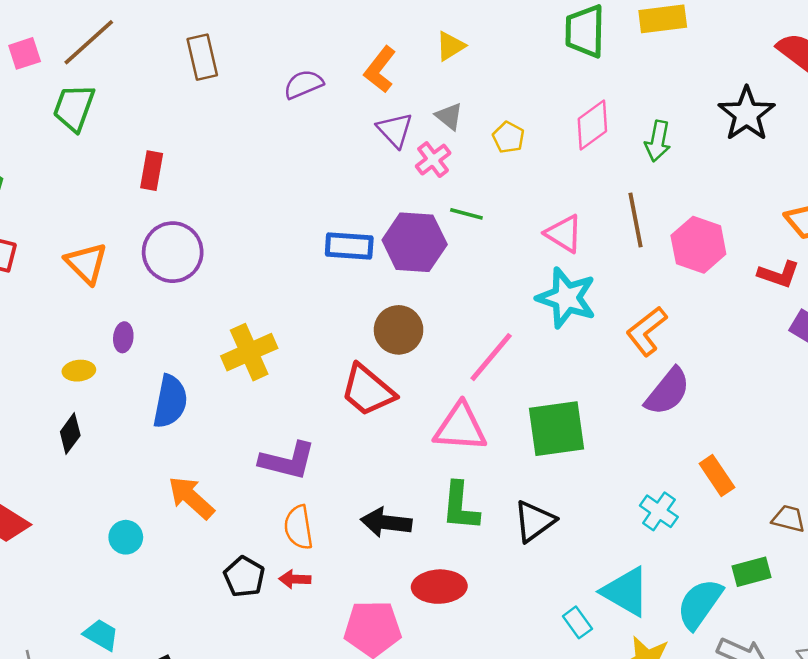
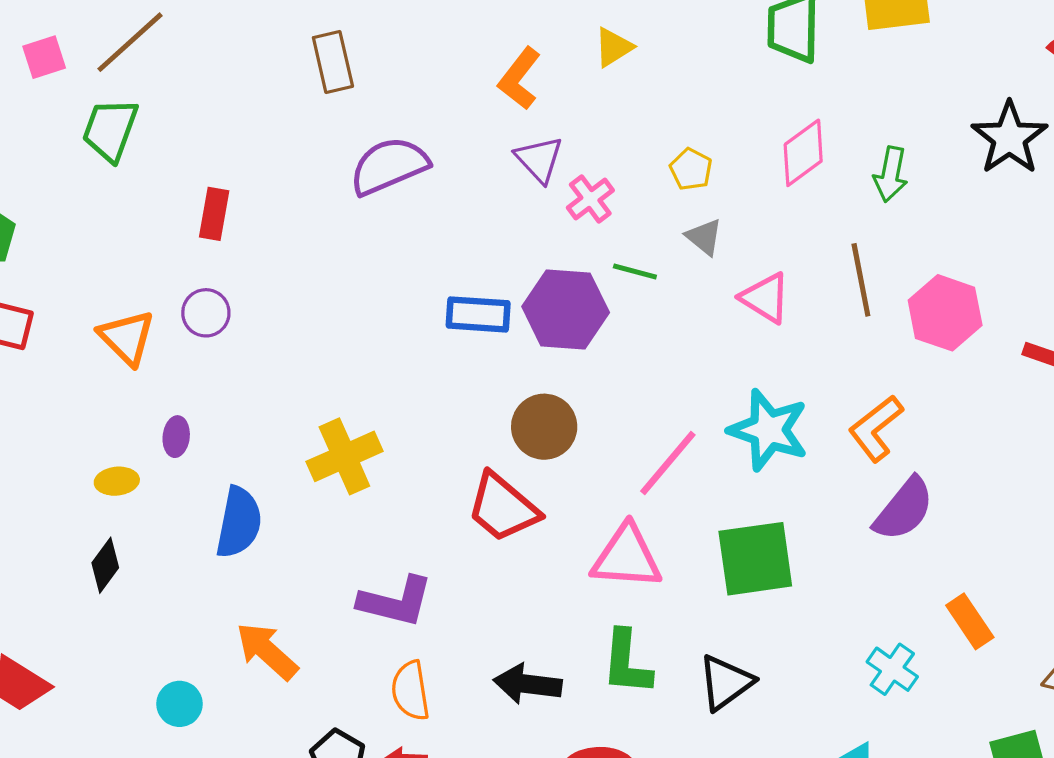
brown rectangle: (202, 57) -> (333, 62), moved
purple semicircle: (303, 84) -> (389, 166), moved, size x1.5
gray triangle: (449, 116) -> (704, 237), moved
purple circle: (173, 252) -> (206, 313), moved, size x0.6
cyan star: (566, 298) -> (769, 430), moved

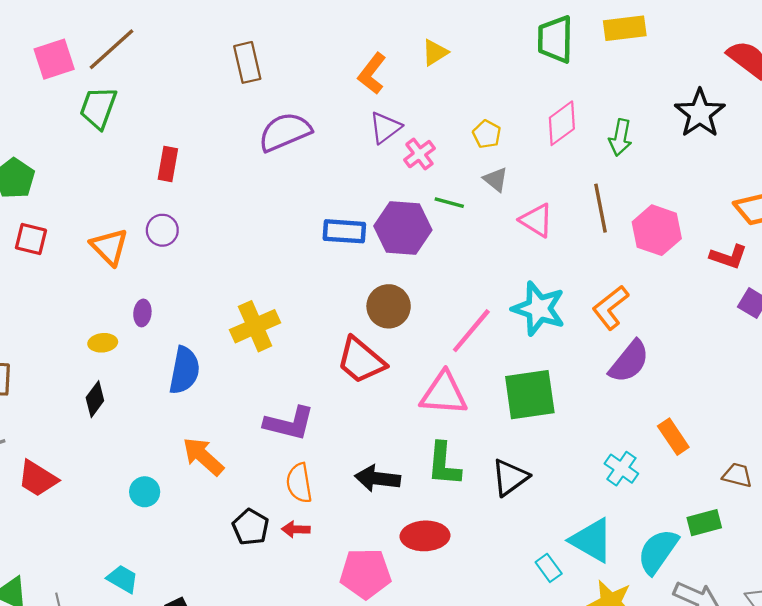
pink square: (44, 57) -> (54, 59), size x1.4
purple triangle: (539, 159) -> (385, 128), turned 36

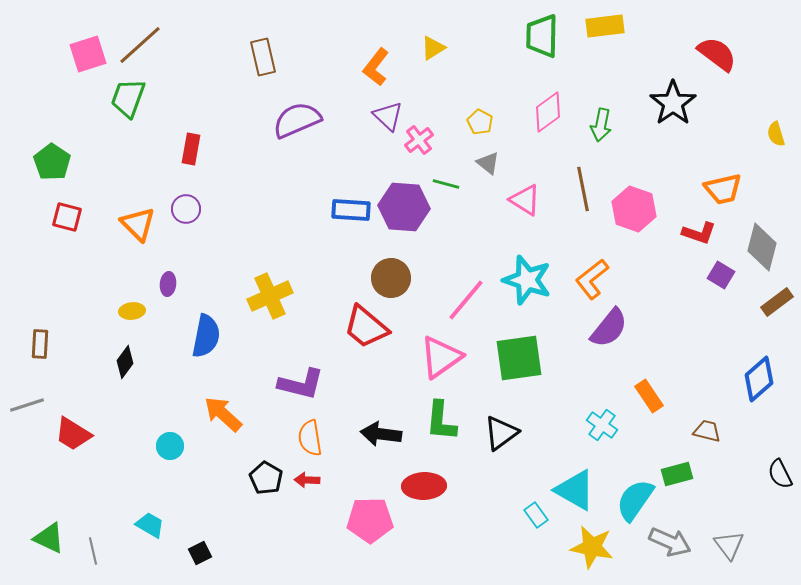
purple triangle: (385, 128) -> (388, 116), turned -40
pink triangle: (444, 394) -> (441, 357), turned -39

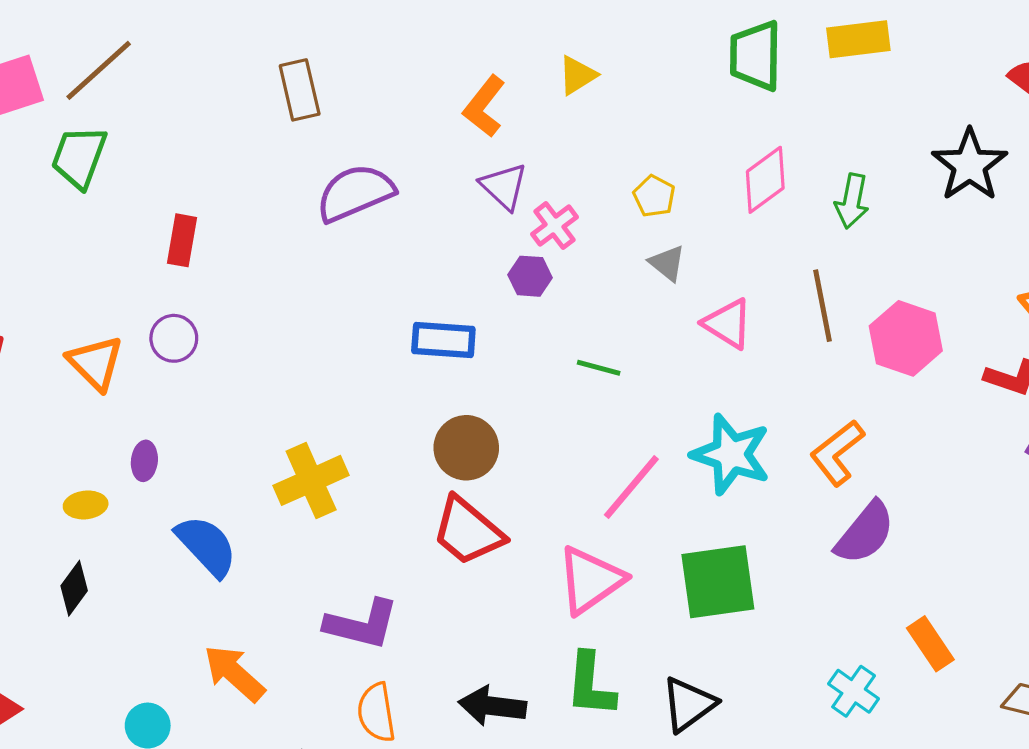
green line: (446, 184) -> (599, 368), moved
purple hexagon: (404, 207) -> (530, 276), moved, size x0.5
brown circle: (391, 278) -> (466, 448), moved
blue semicircle: (206, 336) -> (206, 546), turned -54

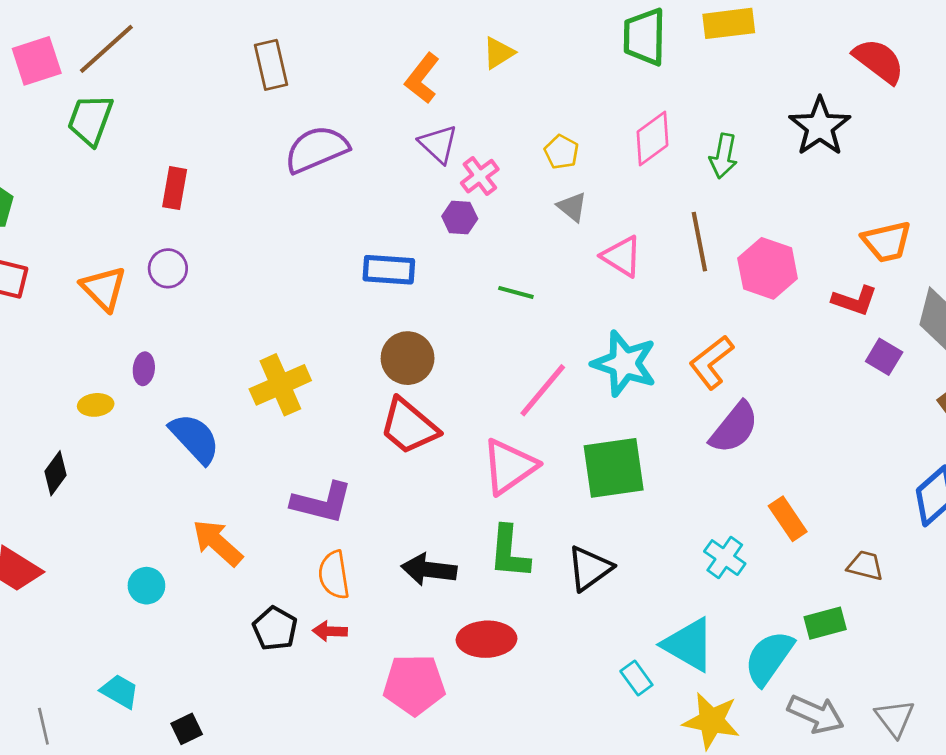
black diamond: (74, 588) -> (55, 473), moved

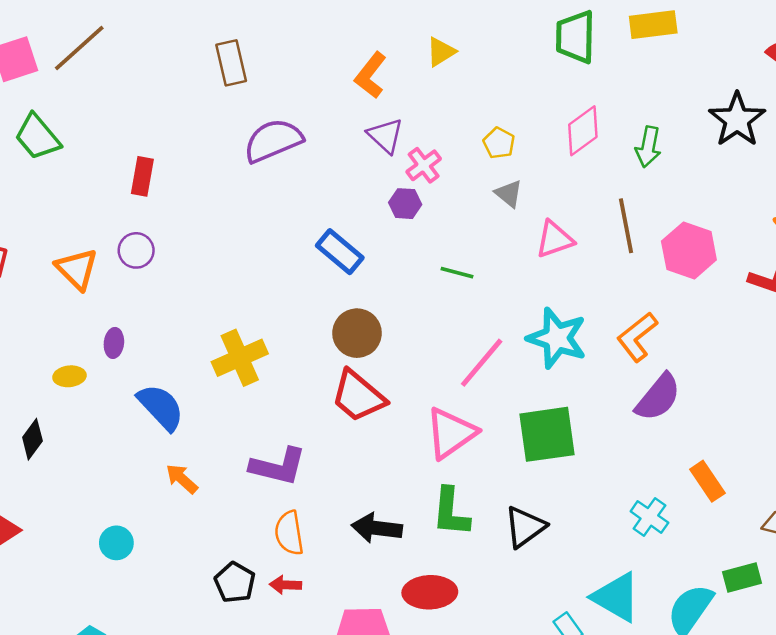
green trapezoid: (90, 120) -> (37, 137), moved, turned -60
pink triangle: (622, 256) -> (554, 239), turned -51
blue rectangle: (389, 270) -> (340, 252), turned 36
orange arrow: (217, 543) -> (182, 479), moved, size x0.7

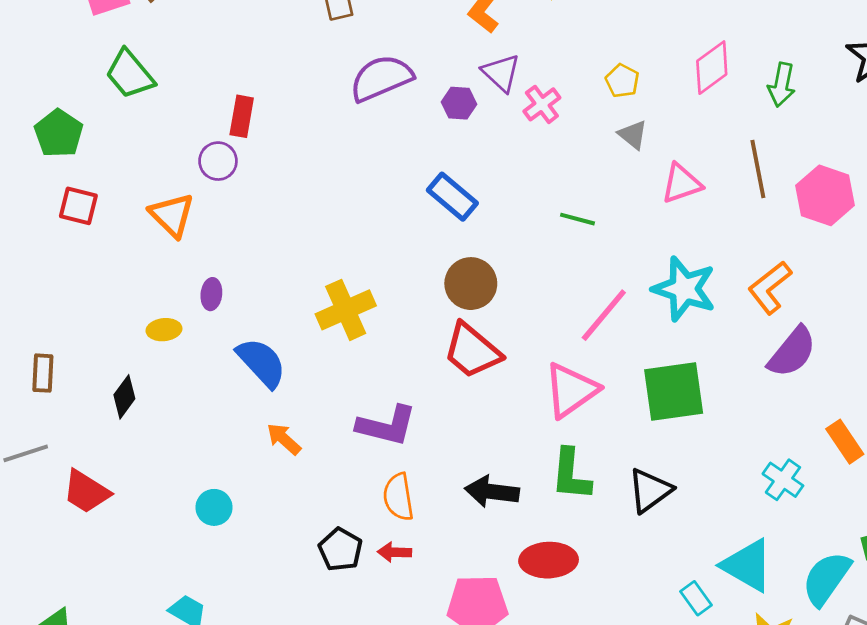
purple hexagon: (405, 204) -> (459, 103), moved
purple circle: (136, 250) -> (218, 161), moved

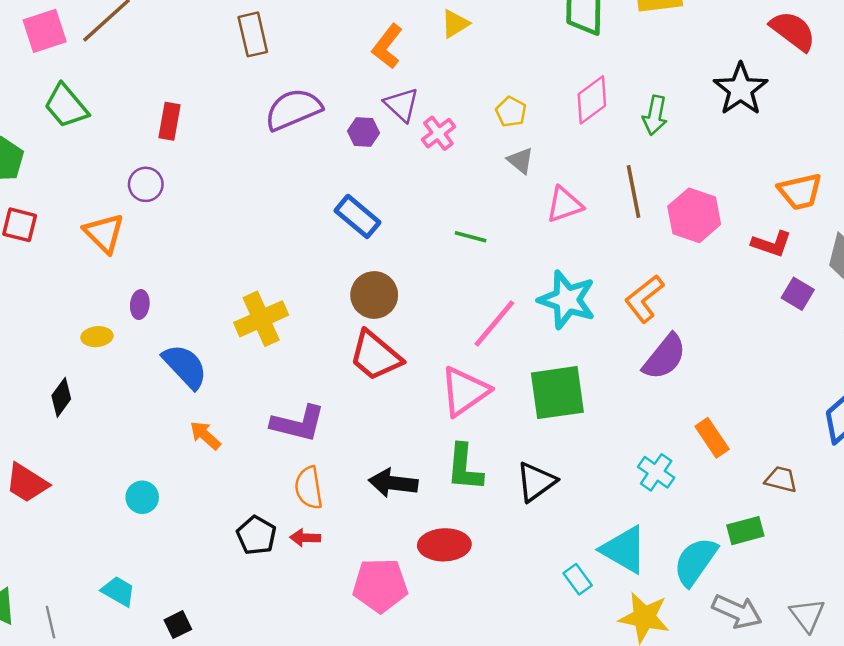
red rectangle: (242, 116) -> (170, 121), moved

